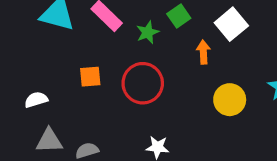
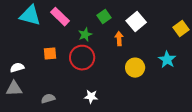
green star: (148, 32) -> (85, 35), moved
gray triangle: (49, 141) -> (14, 89), moved

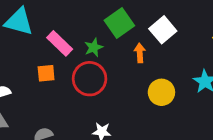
pink rectangle: (60, 17) -> (60, 43), moved
green square: (104, 17) -> (119, 23), size x1.5

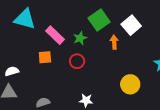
red circle: (90, 79) -> (77, 61), size x0.6
yellow circle: (161, 92) -> (130, 84), moved

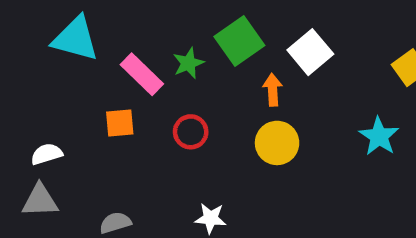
green star: (80, 38) -> (188, 63), moved
yellow circle: (130, 84) -> (277, 143), moved

